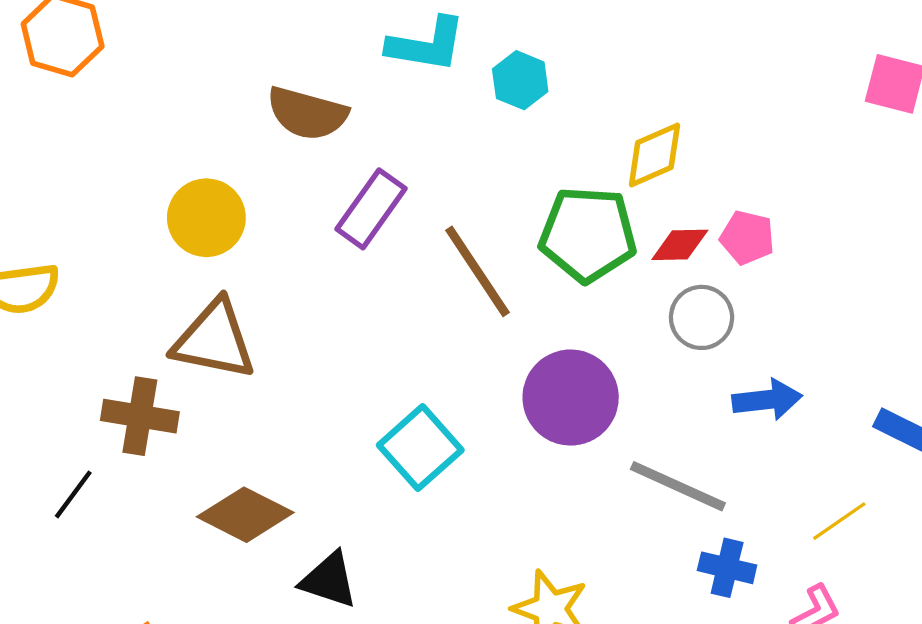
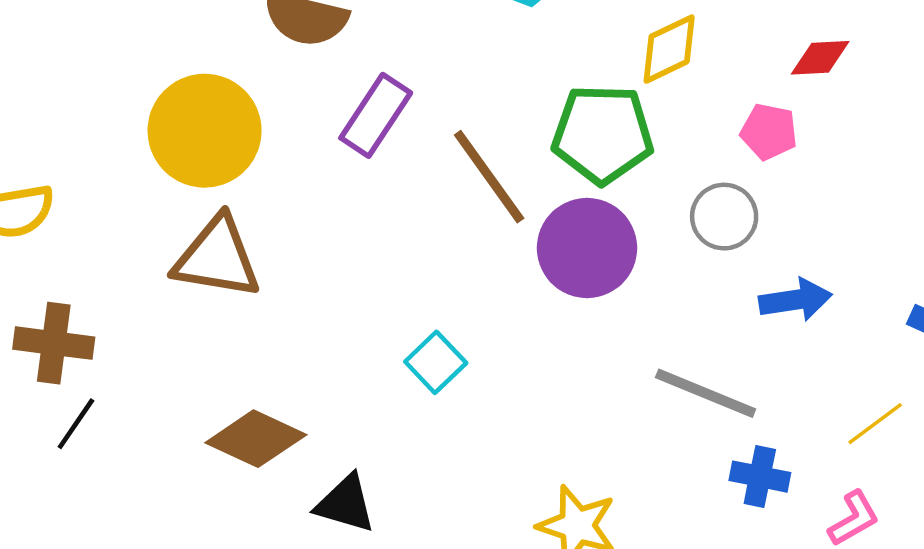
yellow circle: (206, 218) -> (205, 131), size x1.4
red diamond: (680, 245) -> (820, 58), moved
purple circle: (571, 398) -> (587, 248), moved
brown cross: (140, 416) -> (54, 343), moved
cyan square: (420, 448) -> (436, 362), size x0.7

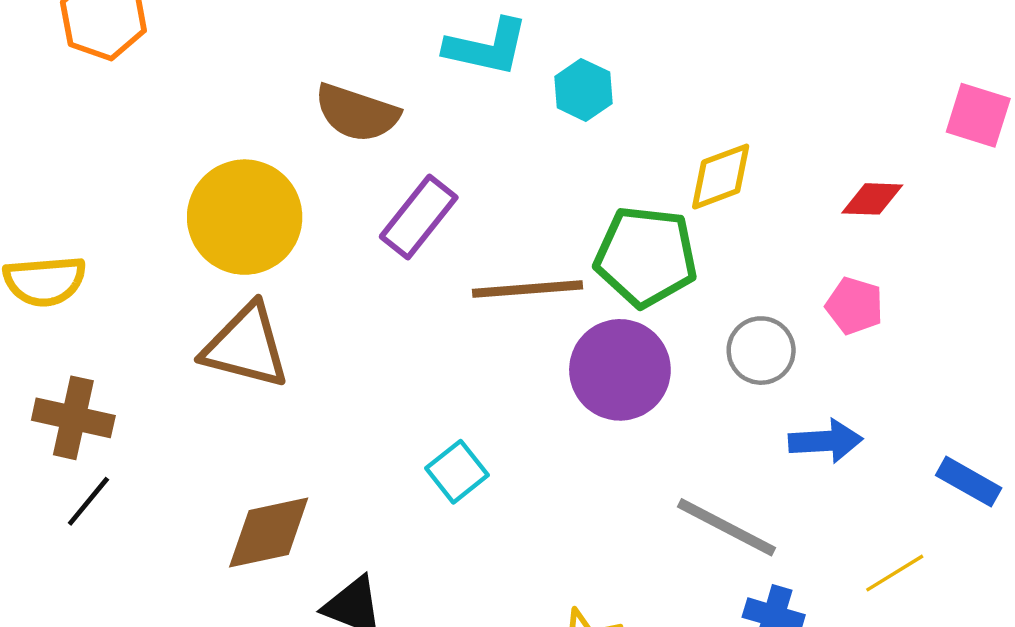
pink pentagon: (769, 132) -> (854, 306), moved
brown line: (489, 177) -> (527, 289), turned -64
brown diamond: (256, 439) -> (269, 532), turned -42

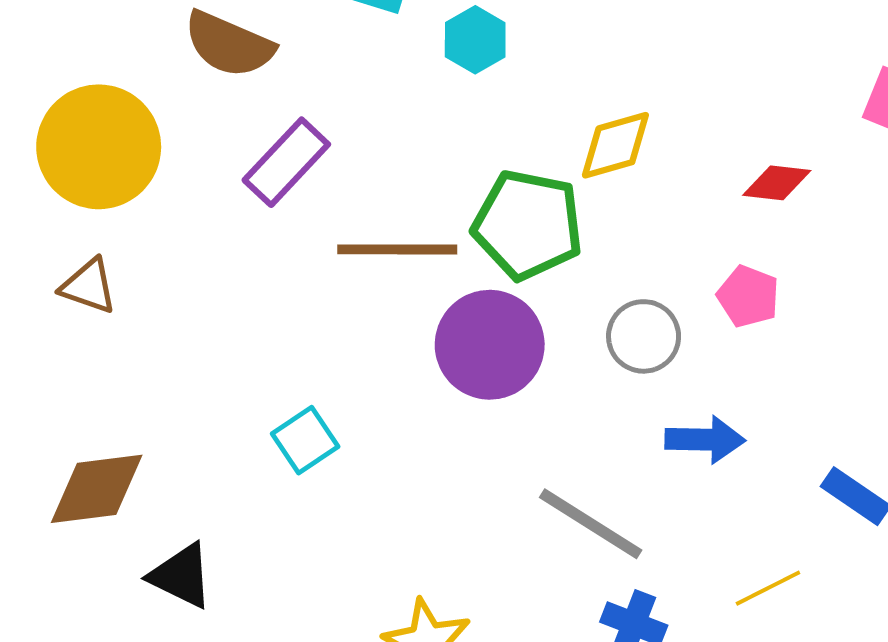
brown triangle: (246, 346) -> (89, 286), size x0.6

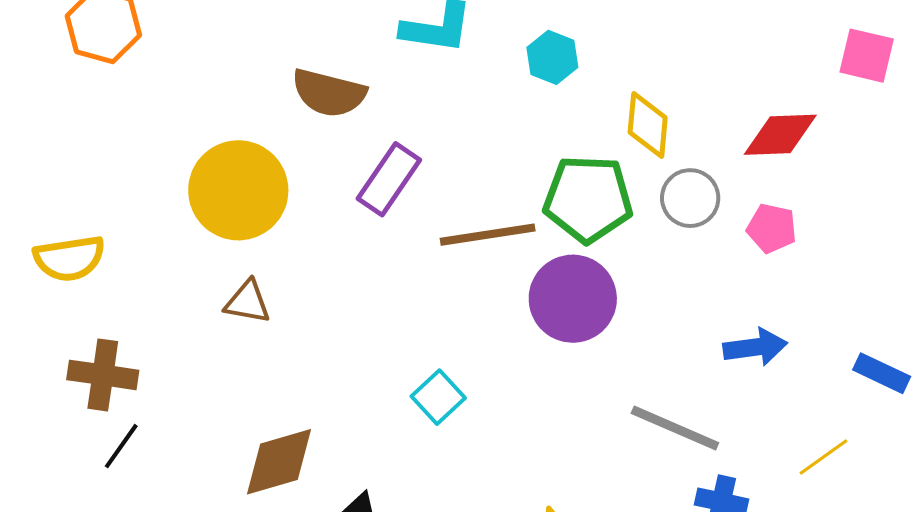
cyan hexagon: (475, 40) -> (552, 57), moved
yellow diamond: (615, 145) -> (648, 125), turned -60
red diamond: (777, 183) -> (780, 135), size x1.4
gray circle: (644, 336) -> (690, 198), moved

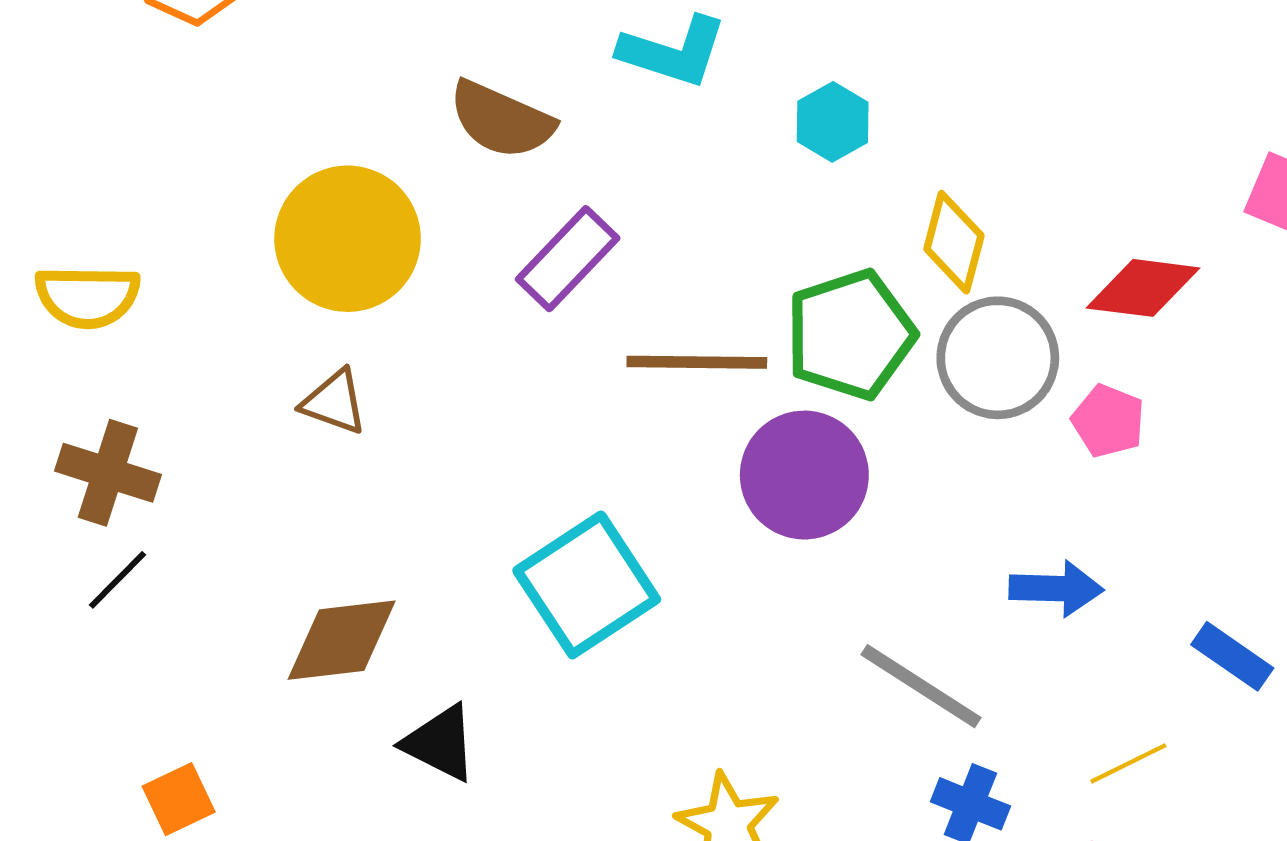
gray circle: (690, 198) -> (998, 358), size x1.4
green pentagon: (588, 199) -> (850, 335), turned -30
cyan square: (438, 397) -> (587, 585), size x1.8

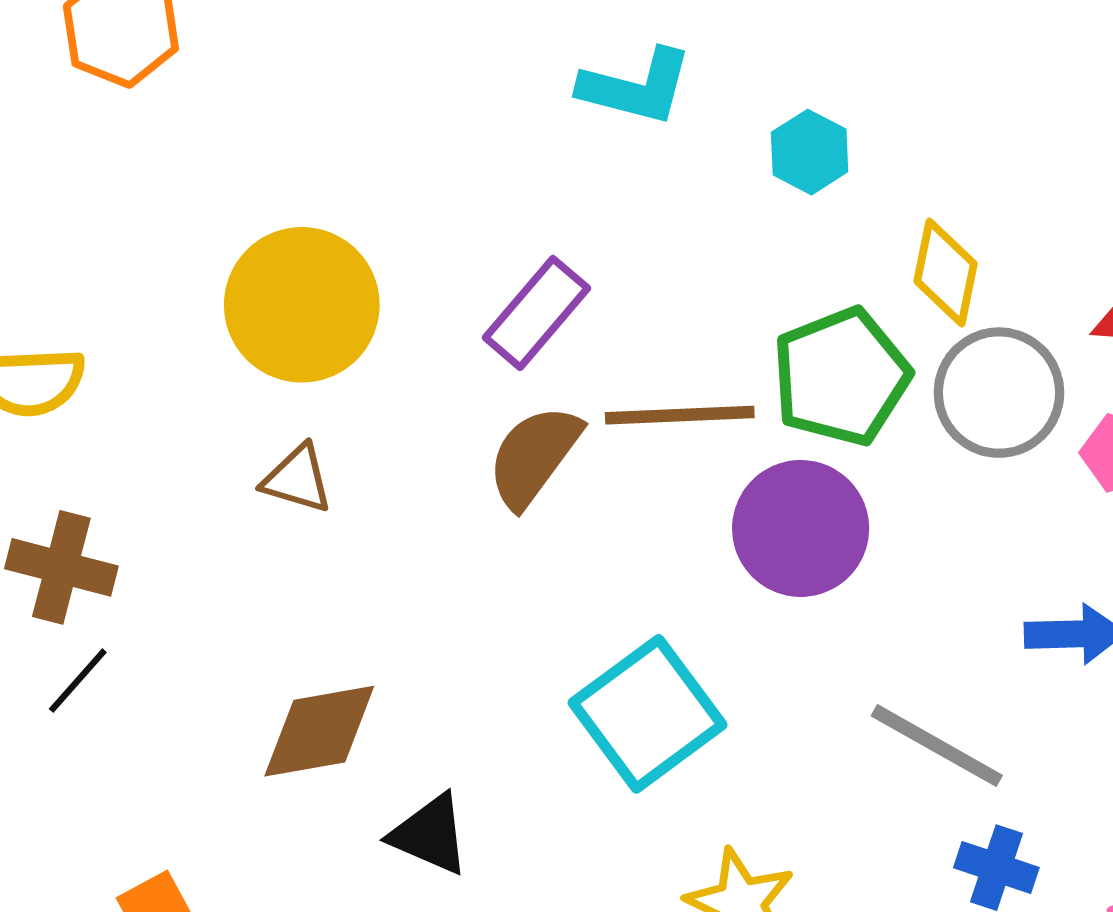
brown semicircle: (501, 120) -> (534, 456), moved, turned 106
cyan square: (587, 585) -> (648, 714), moved

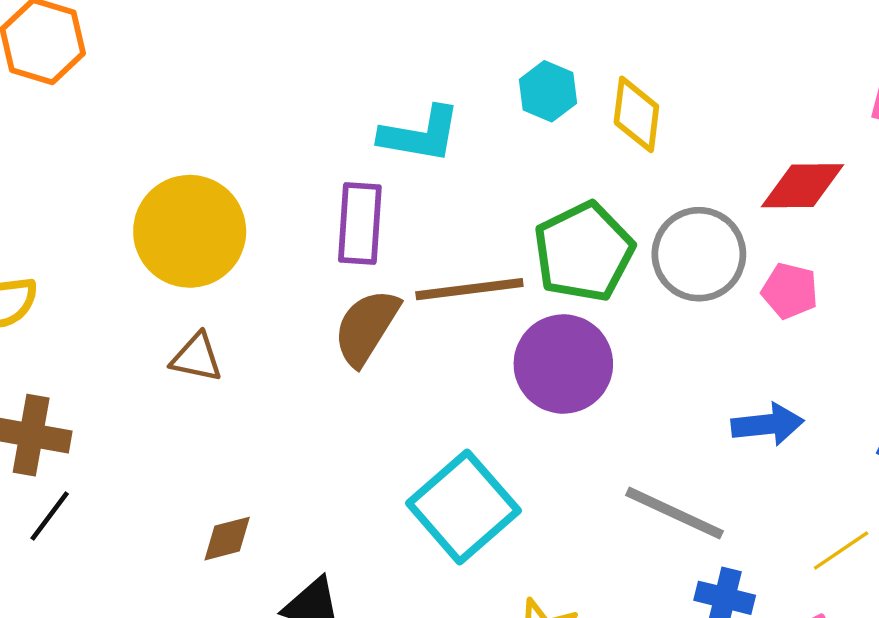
cyan L-shape: (636, 87) -> (420, 134), moved
yellow diamond: (946, 273) -> (636, 114), moved
purple rectangle: (536, 313) -> (360, 224), turned -32
brown diamond: (319, 731) -> (227, 539), size x0.6

